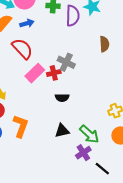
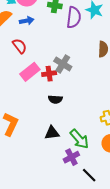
red semicircle: (22, 49) -> (20, 46), size x0.7

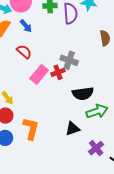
blue arrow: (27, 21) -> (26, 26), turned 72
black semicircle: (55, 99) -> (83, 93), moved, size x1.5
green arrow: (79, 139) -> (97, 111), moved, turned -55

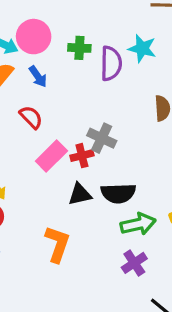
orange L-shape: (31, 129) -> (57, 244), moved
black triangle: (73, 129) -> (80, 194), moved
purple cross: (96, 148) -> (134, 263), moved

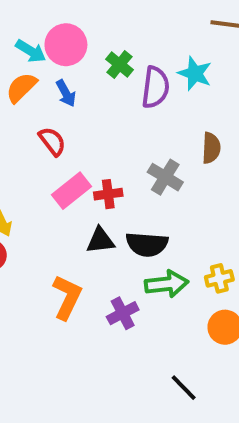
green cross: (79, 48) -> (119, 64), turned 30
gray cross: (102, 138) -> (165, 177), moved
purple cross: (134, 263) -> (123, 313), moved

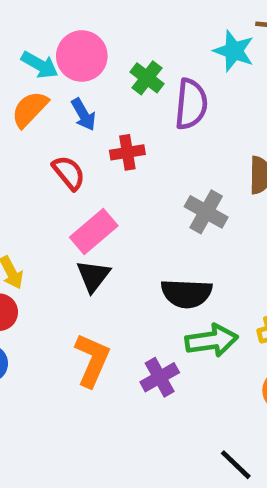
cyan star: (195, 73) -> (234, 51), moved
red cross: (108, 194) -> (127, 152), moved
black triangle: (100, 240) -> (93, 276), moved, turned -44

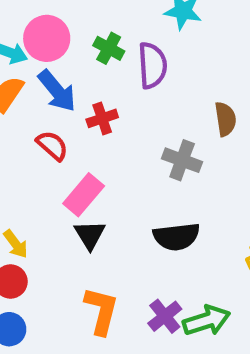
blue arrow: (83, 114) -> (57, 91), size x1.5
green arrow: (212, 340) -> (207, 321), moved

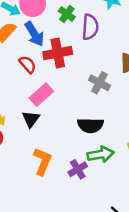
red cross: (102, 118) -> (58, 53), size x1.6
black triangle: (90, 235) -> (31, 119), moved
green arrow: (207, 321) -> (101, 154), moved

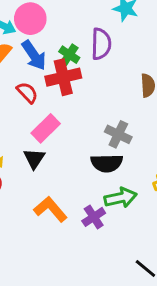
green cross: (67, 14) -> (69, 55), moved
gray cross: (99, 83) -> (118, 134), moved
orange L-shape: (42, 161) -> (50, 209), turned -60

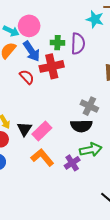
green cross: (69, 55) -> (57, 43), moved, turned -32
pink rectangle: (46, 128) -> (42, 131), moved
black triangle: (34, 159) -> (25, 129), moved

